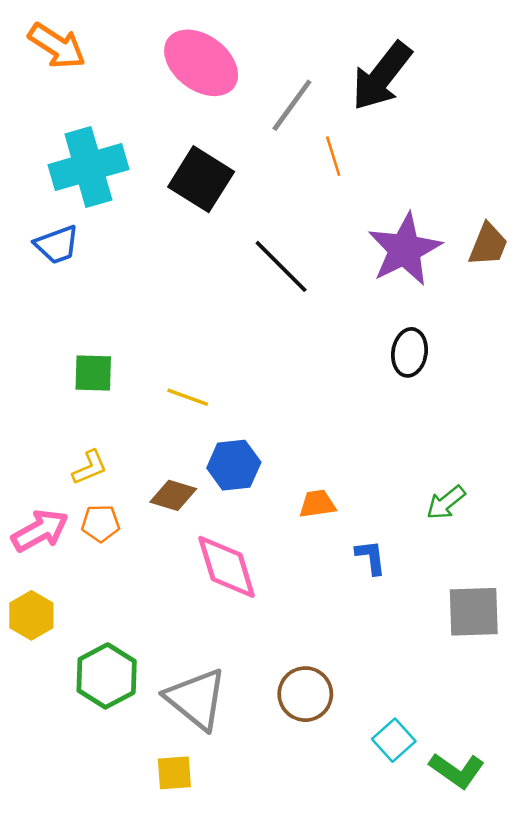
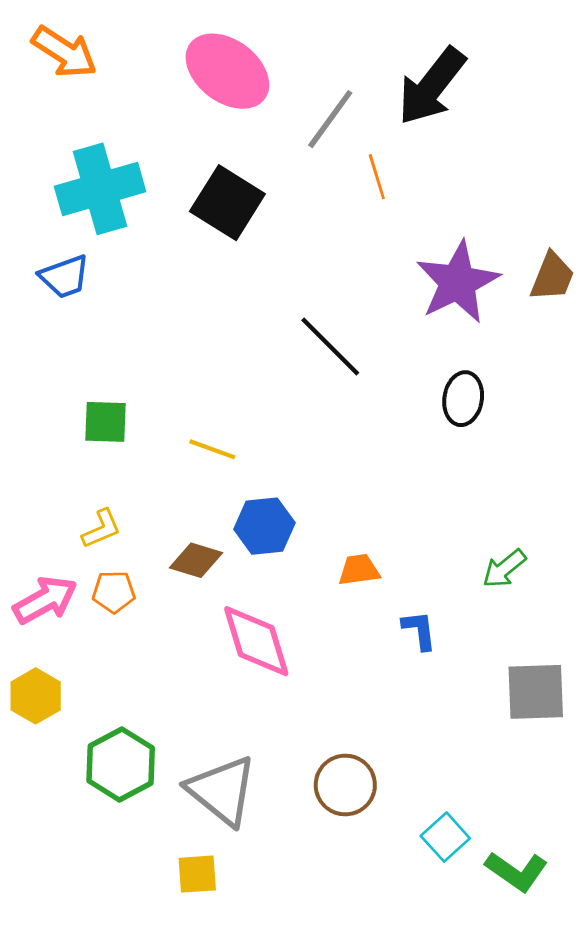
black line: (281, 266) -> (330, 347), moved

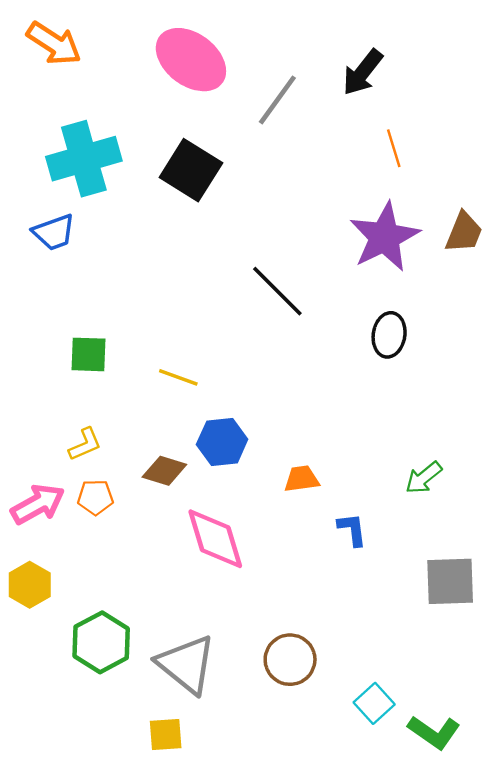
black arrow: (432, 86) -> (363, 72), size x0.7
orange line: (377, 177) -> (394, 148), moved

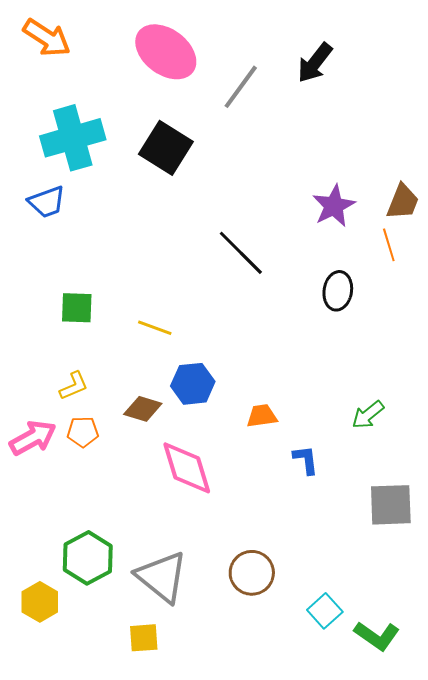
orange line: (394, 148) -> (389, 245), moved
purple star: (384, 237) -> (334, 206), size x0.7
yellow hexagon: (30, 585) -> (40, 602), moved

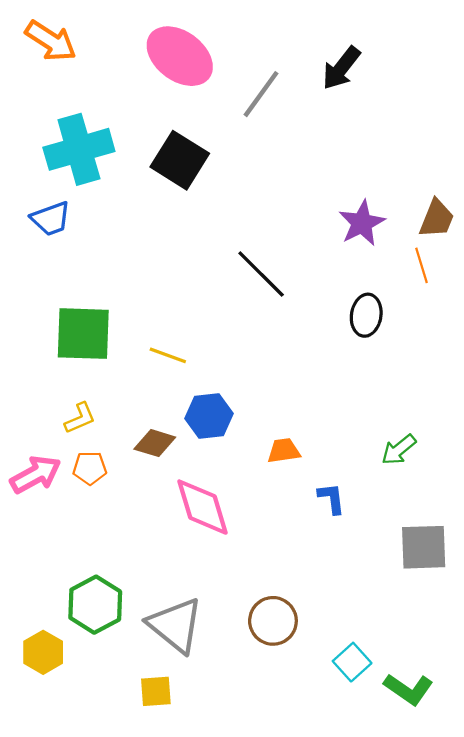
green square: (77, 308) -> (83, 334), size x1.6

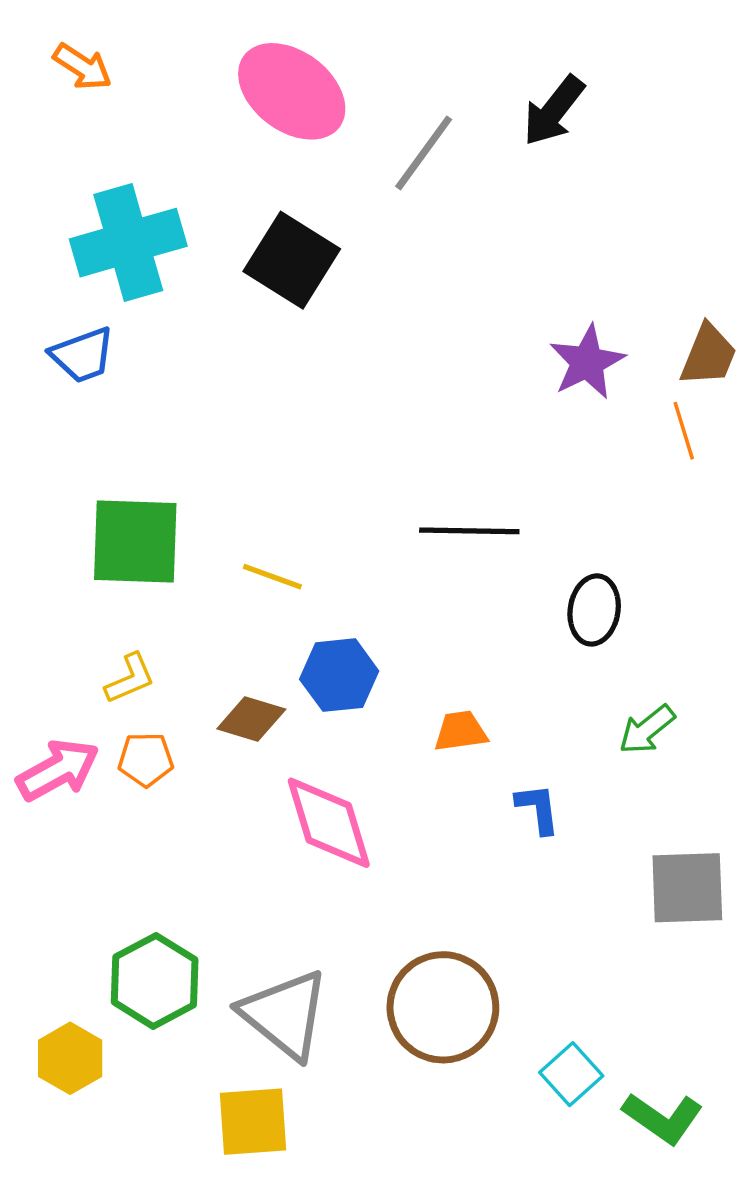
orange arrow: (51, 41) -> (83, 67), size x0.7
black line: (261, 274) -> (469, 531), moved, turned -44
black ellipse: (366, 315) -> (594, 610), moved
brown circle: (273, 621) -> (443, 1007), size x1.4
yellow square: (156, 691) -> (253, 1122), size x1.4

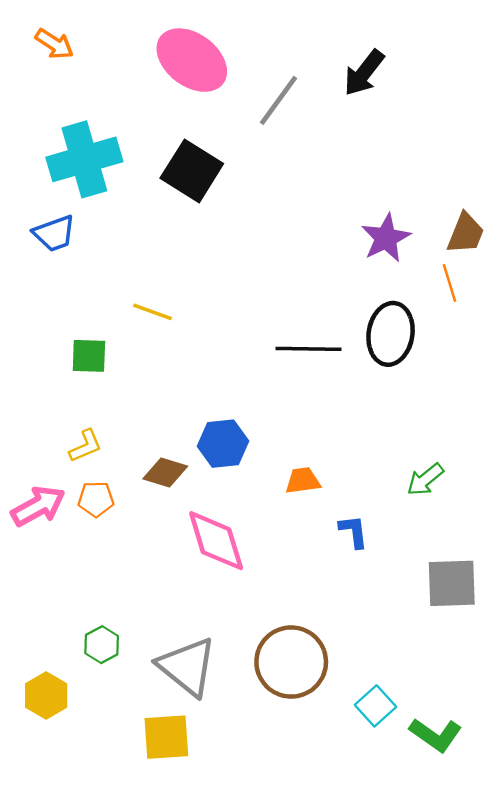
green square: (135, 541) -> (89, 356), size x0.6
yellow line: (272, 577) -> (153, 312), moved
black ellipse: (594, 610) -> (391, 334), moved, size x1.4
green hexagon: (155, 981) -> (102, 645), size x0.6

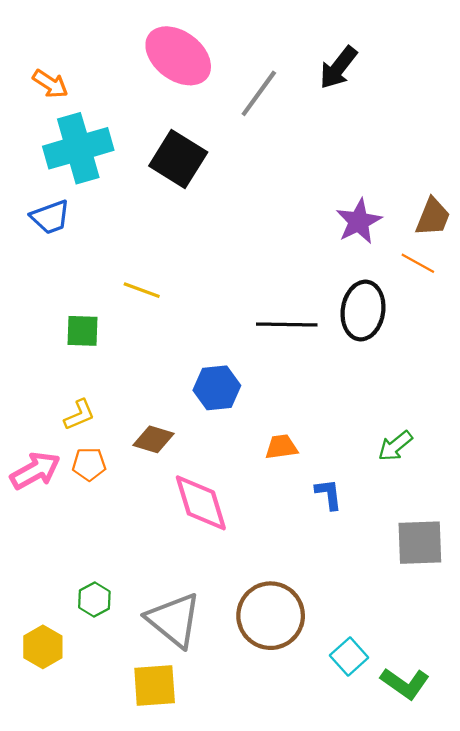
orange arrow: (54, 44) -> (50, 84), moved
orange line: (449, 283) -> (418, 263), turned -44
blue hexagon: (223, 444) -> (217, 388), moved

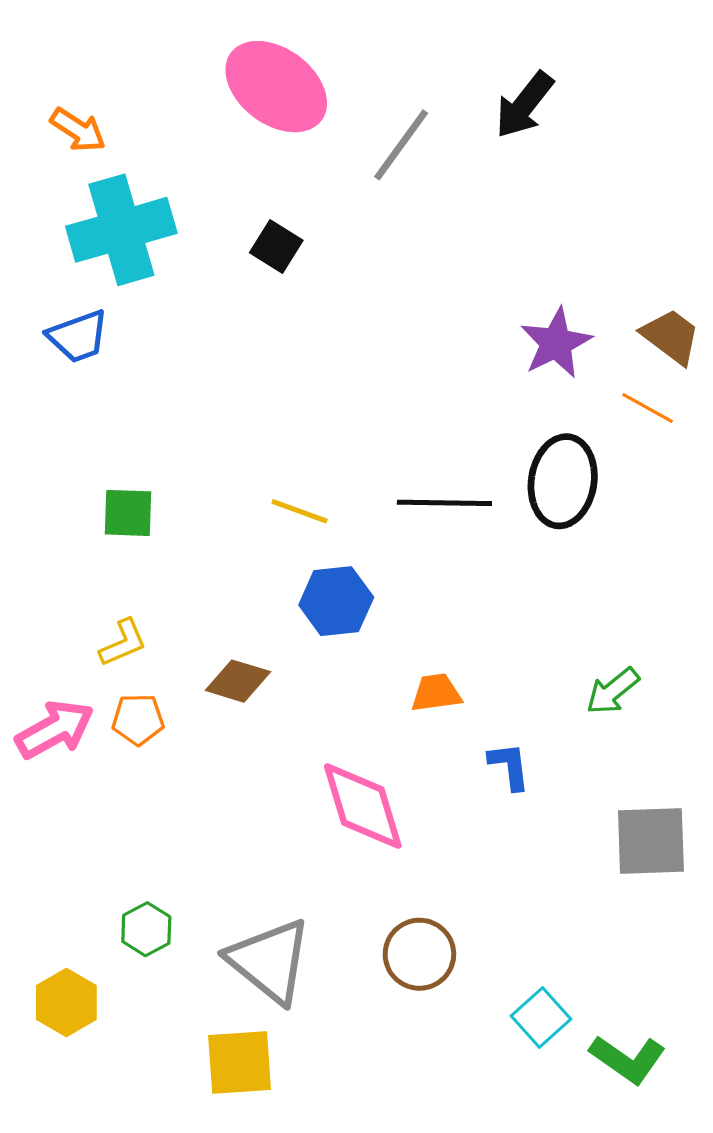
black square: (178, 159) -> (276, 246), size x0.6
brown trapezoid: (433, 217) -> (671, 336), turned -75
yellow line: (142, 290) -> (300, 511), moved
pink diamond: (201, 503) -> (363, 806), moved
brown circle: (271, 616) -> (419, 954), size x0.7

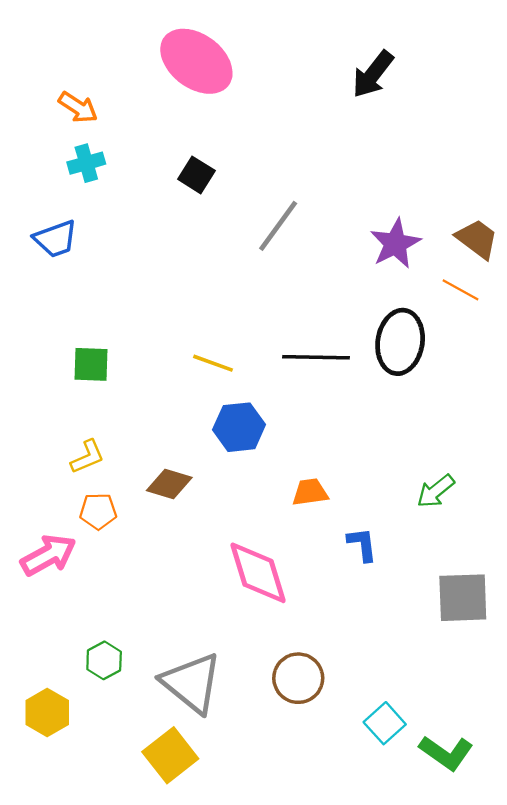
orange arrow: (78, 130) -> (78, 107), moved
gray line: (401, 145) -> (278, 226), moved
cyan cross: (121, 230) -> (86, 163), size x0.5
pink arrow: (55, 729) -> (48, 555), moved
yellow square: (240, 1062) -> (170, 755), turned -34

